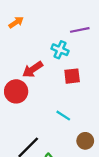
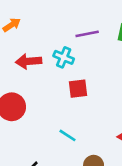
red arrow: (33, 69) -> (29, 61), moved, turned 30

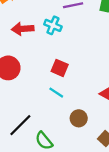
red square: (78, 89) -> (60, 68), moved, turned 30

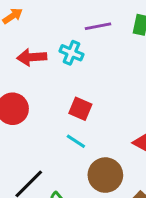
brown circle: (79, 118) -> (105, 175), size x1.5

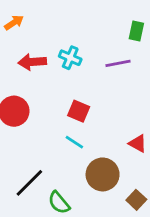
purple line: (98, 26) -> (118, 63), moved

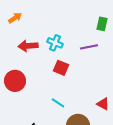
red square: (79, 111) -> (61, 68), moved

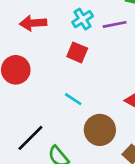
cyan cross: (55, 43) -> (83, 19), moved, turned 35

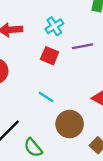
purple line: (115, 24) -> (83, 46), moved

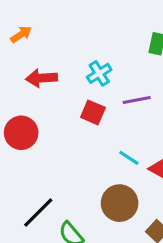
cyan line: (46, 97) -> (129, 158), moved

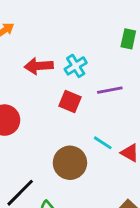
red arrow: (41, 78) -> (39, 66), moved
brown circle: (120, 203) -> (70, 163), moved

